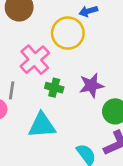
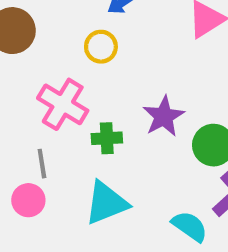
yellow circle: (68, 33) -> (101, 47), size x0.6

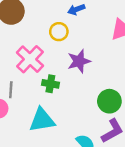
purple star: (164, 116) -> (79, 61), moved

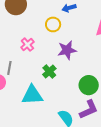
pink cross: (30, 59) -> (27, 45), size x0.6
green cross: (50, 84) -> (49, 72), moved, turned 32

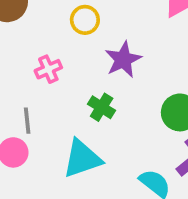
pink cross: (27, 45) -> (48, 69), turned 32

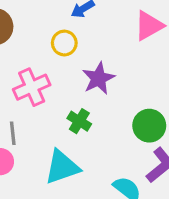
pink cross: (48, 69) -> (32, 87), size x1.5

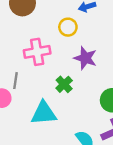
purple star: (99, 78) -> (85, 58), turned 30

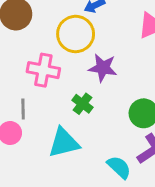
yellow circle: (68, 27) -> (76, 34), size x1.6
pink cross: (37, 52) -> (43, 70), turned 30

